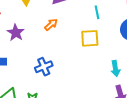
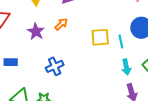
cyan line: (97, 12) -> (121, 42), moved
purple star: (16, 33) -> (36, 32), moved

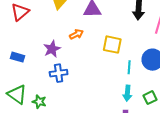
purple star: (36, 32) -> (52, 49), moved
yellow square: (100, 37) -> (112, 45), moved

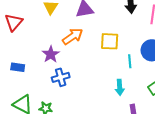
orange arrow: (76, 34) -> (73, 36), size x1.5
cyan arrow: (127, 93) -> (120, 87), moved

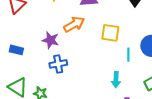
purple star: (51, 54) -> (50, 40), turned -30

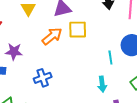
yellow square: (110, 33) -> (78, 30), moved
purple star: (50, 40) -> (14, 52), moved

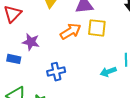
cyan arrow: (102, 84) -> (108, 72), moved, turned 70

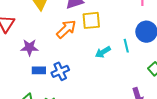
blue rectangle: (14, 59) -> (39, 70), moved
cyan arrow: (108, 72) -> (103, 52), moved

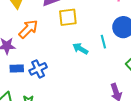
orange arrow: (66, 29) -> (28, 29), moved
cyan arrow: (103, 52) -> (80, 49), turned 63

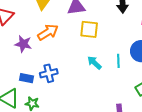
blue rectangle: (17, 69) -> (26, 78), moved

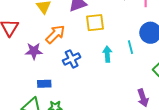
cyan arrow: (94, 63) -> (107, 54), turned 56
blue cross: (49, 73) -> (72, 59), moved

